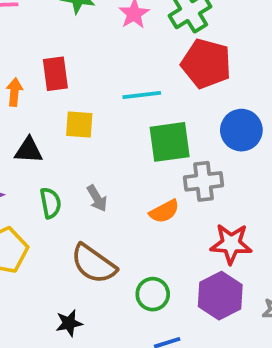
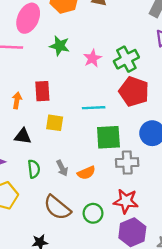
orange semicircle: (164, 211) -> (86, 173), moved
red star: (231, 244) -> (126, 201), moved
green circle: (153, 294) -> (93, 213), moved

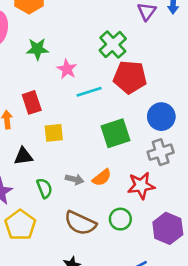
pink star: (92, 58) -> (67, 69), moved
cyan line: (94, 108) -> (89, 92), moved
gray cross: (127, 162) -> (161, 152), moved
gray arrow: (62, 168) -> (74, 179), turned -35
red star: (126, 201) -> (141, 186), moved

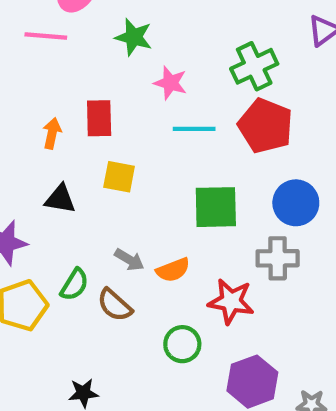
pink star: (67, 69) -> (170, 83), turned -30
green semicircle: (44, 188) -> (74, 285), moved, turned 36
brown semicircle: (80, 223) -> (115, 305), moved, size x0.7

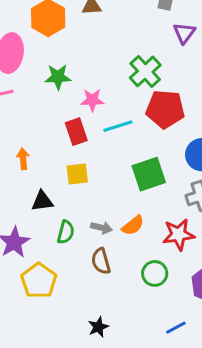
red rectangle: (99, 118) -> (76, 132), moved
green semicircle: (74, 285) -> (66, 232), moved
brown semicircle: (115, 305) -> (101, 261), turned 50

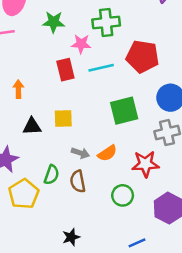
green cross: (145, 71) -> (106, 22), moved, turned 32
yellow square: (77, 174) -> (63, 119), moved
green semicircle: (66, 232) -> (52, 175), moved

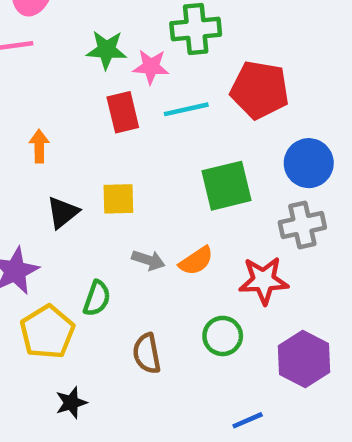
green star: (54, 22) -> (106, 50), moved
black triangle: (32, 126) -> (63, 212), turned -36
brown semicircle: (78, 181) -> (147, 353), moved
black star: (71, 237) -> (71, 403), moved

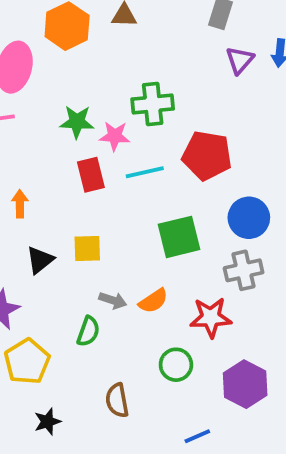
green semicircle: (97, 298) -> (88, 331), moved
brown semicircle: (147, 353) -> (117, 400), moved

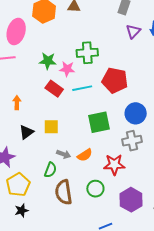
red rectangle: (91, 175) -> (54, 89), turned -42
brown semicircle: (117, 400) -> (64, 192), moved, size x1.4
black star: (47, 422) -> (22, 210), moved

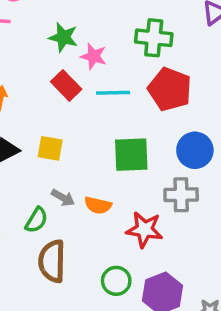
green cross: (87, 53) -> (154, 38), moved
orange semicircle: (85, 155) -> (98, 205), turned 35
green circle: (95, 189) -> (116, 281), moved

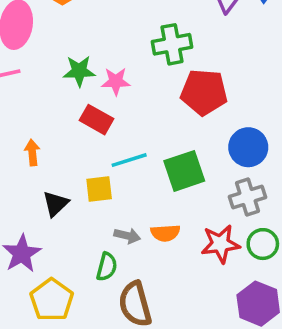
cyan line: (113, 93) -> (129, 160), moved
green circle: (116, 281) -> (263, 244), moved

